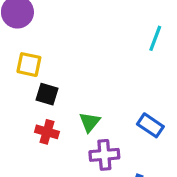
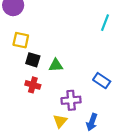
green triangle: (90, 122) -> (56, 65), moved, turned 48

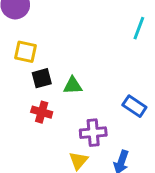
black square: (33, 60) -> (42, 78), turned -32

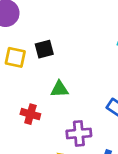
black square: (42, 78) -> (44, 49), moved

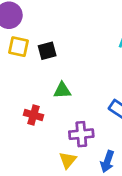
yellow square: (15, 57) -> (18, 47), moved

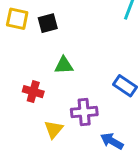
yellow triangle: (68, 160) -> (54, 129), moved
blue arrow: (107, 161) -> (112, 141), turned 100

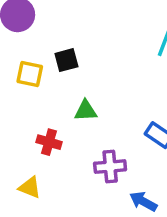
yellow square: (17, 19) -> (30, 74), moved
yellow triangle: (54, 129) -> (30, 187), moved, turned -48

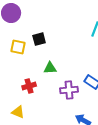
red cross: (49, 142) -> (29, 86), turned -32
purple cross: (110, 167) -> (69, 90), moved

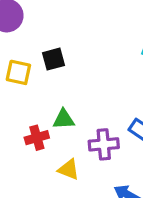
green triangle: (50, 68) -> (64, 119), moved
yellow triangle: (18, 112) -> (69, 169), moved

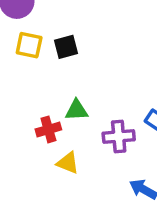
yellow square: (18, 72) -> (29, 45), moved
yellow triangle: (69, 169) -> (68, 163), moved

